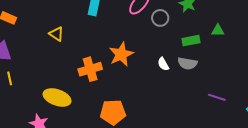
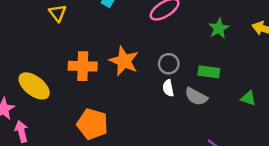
gray circle: (160, 18) -> (169, 64), moved
green triangle: (218, 30) -> (248, 98), moved
orange star: (121, 54) -> (124, 61), turned 30

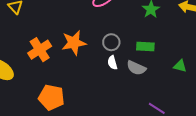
orange star: (124, 61) -> (74, 43), turned -30
orange cross: (83, 66) -> (40, 50), turned -30

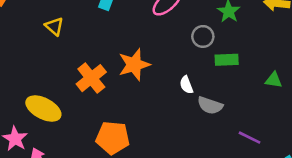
gray circle: (111, 42) -> (203, 36), moved
gray semicircle: (136, 68) -> (210, 105), moved

